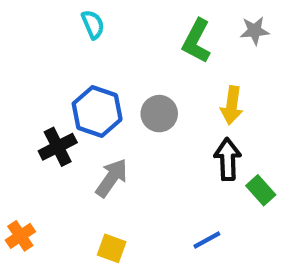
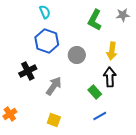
blue hexagon: (97, 112) -> (47, 41), moved
green rectangle: (261, 190) -> (95, 92), moved

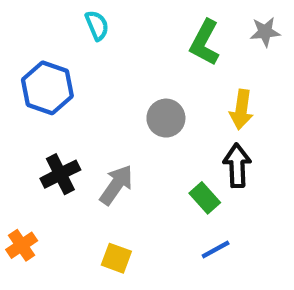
blue hexagon: (47, 41) -> (47, 88), moved
black cross: (28, 71) -> (60, 174), moved

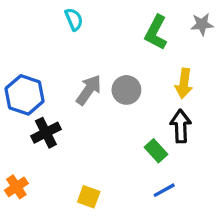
blue hexagon: (47, 88) -> (25, 95), moved
gray arrow: (116, 185) -> (89, 90), moved

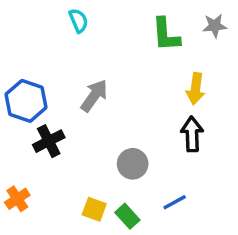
green L-shape: (156, 32) -> (166, 34), turned -32
gray circle: (126, 90) -> (133, 164), moved
green rectangle: (156, 151) -> (127, 216), moved

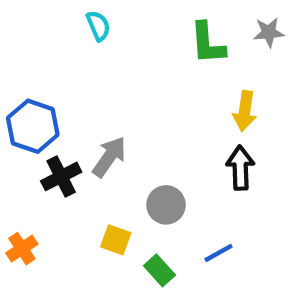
gray arrow: (94, 96) -> (109, 157), moved
yellow square: (94, 209) -> (116, 240), moved

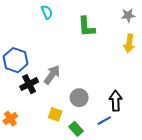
green L-shape: (208, 43) -> (86, 27), moved
yellow arrow: (245, 111) -> (129, 43), moved
black arrow: (240, 168) -> (116, 101), moved

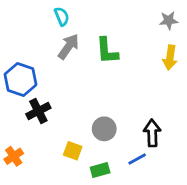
green L-shape: (86, 27) -> (107, 51), moved
gray arrow: (52, 75) -> (69, 47), moved
green rectangle: (76, 129) -> (100, 170), turned -64

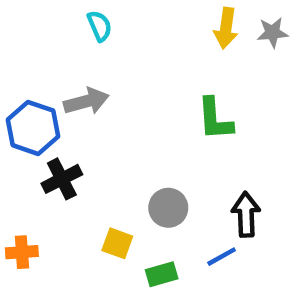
gray arrow: (69, 47) -> (86, 101), moved, turned 40
green L-shape: (107, 51) -> (215, 119), moved
yellow arrow: (170, 58) -> (226, 28), moved
orange cross: (14, 156) -> (22, 252), turned 30

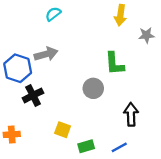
cyan semicircle: (100, 26) -> (53, 14), turned -105
gray star: (273, 33) -> (146, 35), moved
gray circle: (168, 208) -> (93, 88), moved
blue line: (222, 257) -> (119, 147), moved

